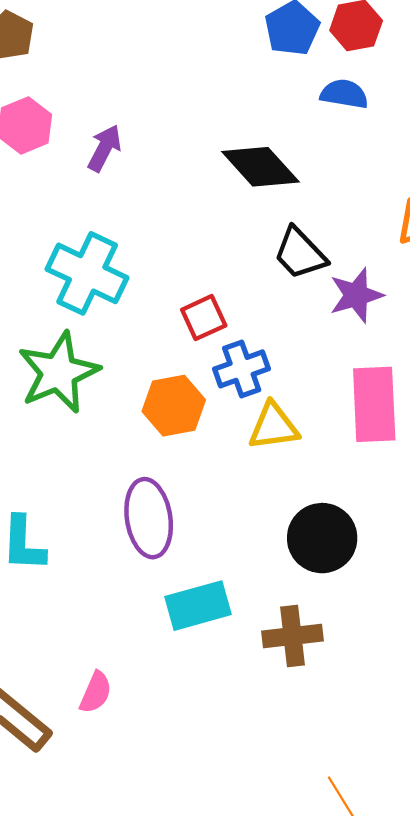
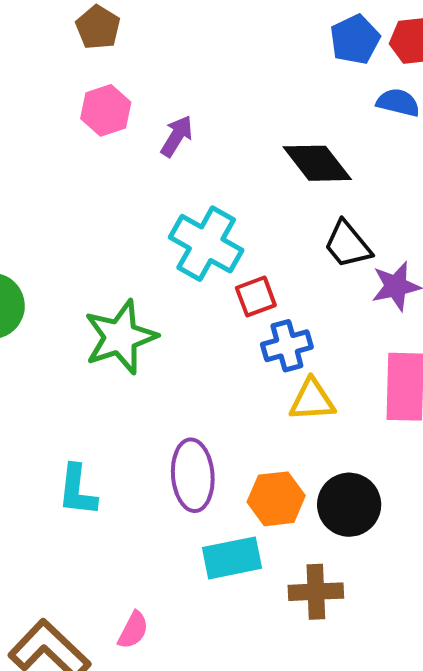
cyan cross: (87, 273) -> (206, 244), moved
orange hexagon: (174, 406) -> (276, 499), moved

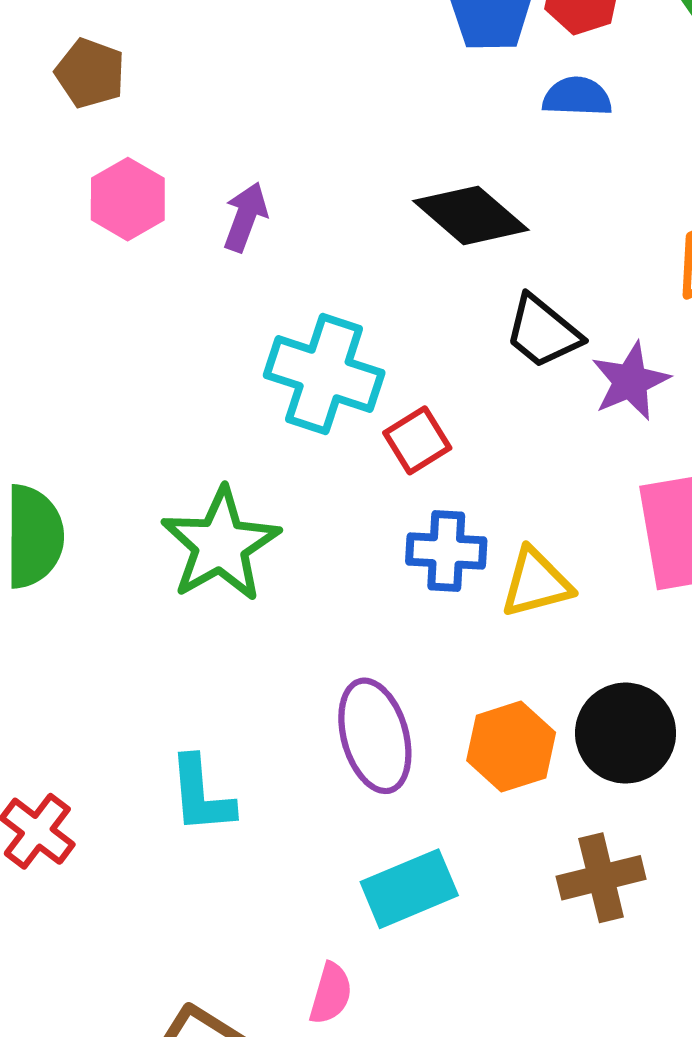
blue cross: (287, 346) -> (446, 551), moved, turned 30
cyan rectangle: (232, 558) -> (409, 889), moved

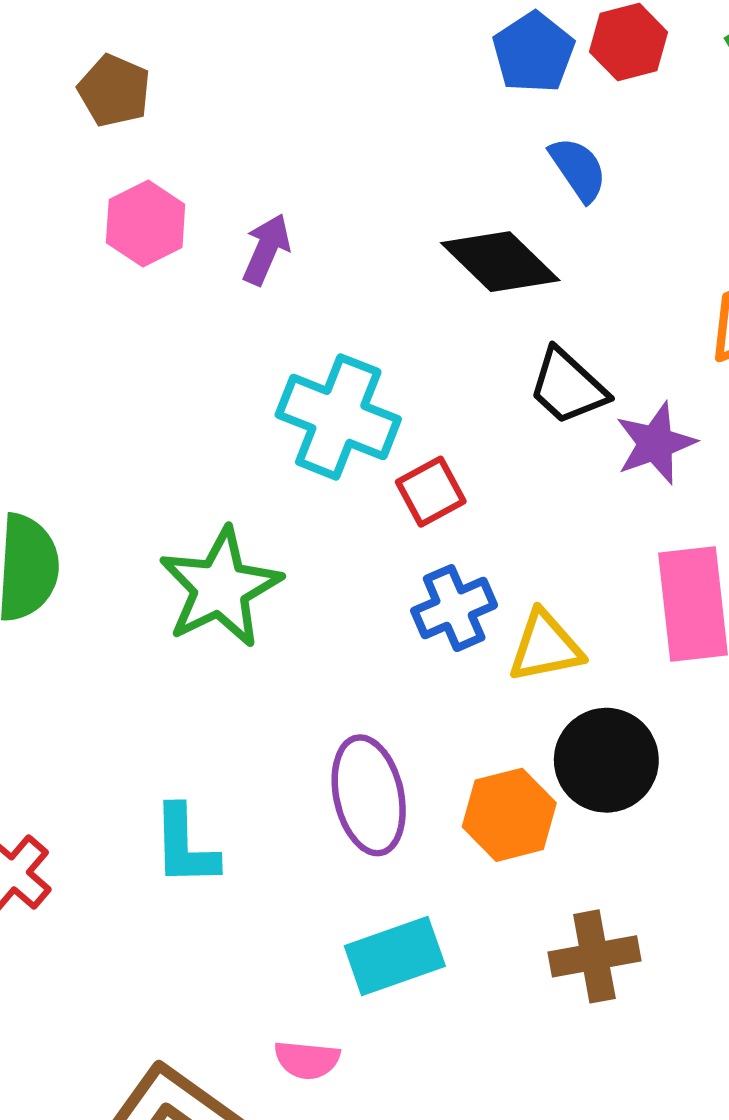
blue semicircle: (577, 97) -> (578, 169), moved, turned 50
blue cross: (446, 551) -> (454, 608), turned -30
black circle: (626, 733) -> (606, 760), moved
pink semicircle: (331, 994) -> (307, 1060), turned 76

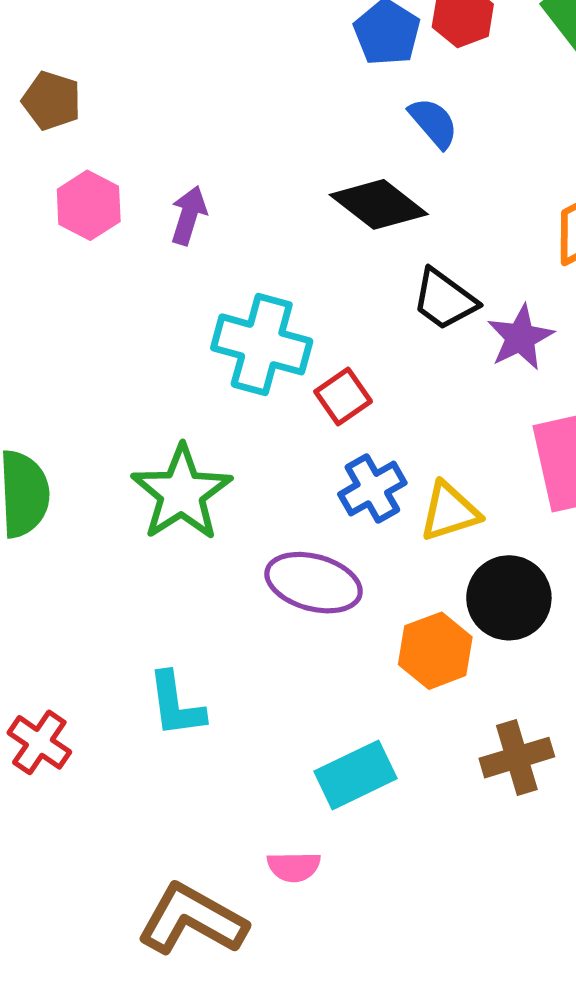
purple ellipse: (369, 795) -> (314, 583), moved, turned -56

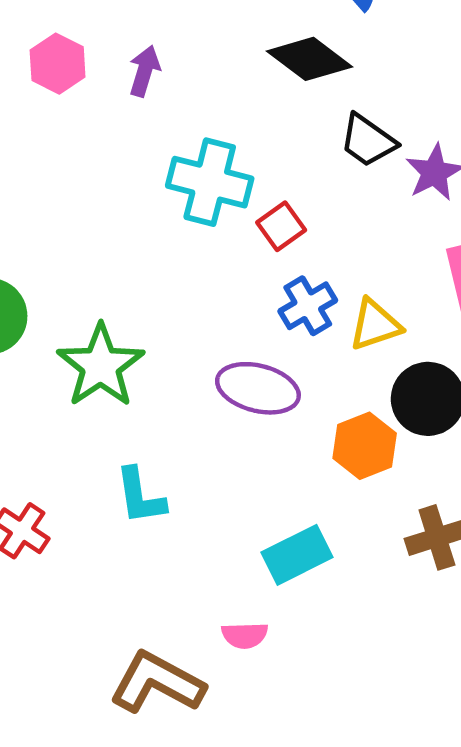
green star: (182, 493) -> (101, 366), moved

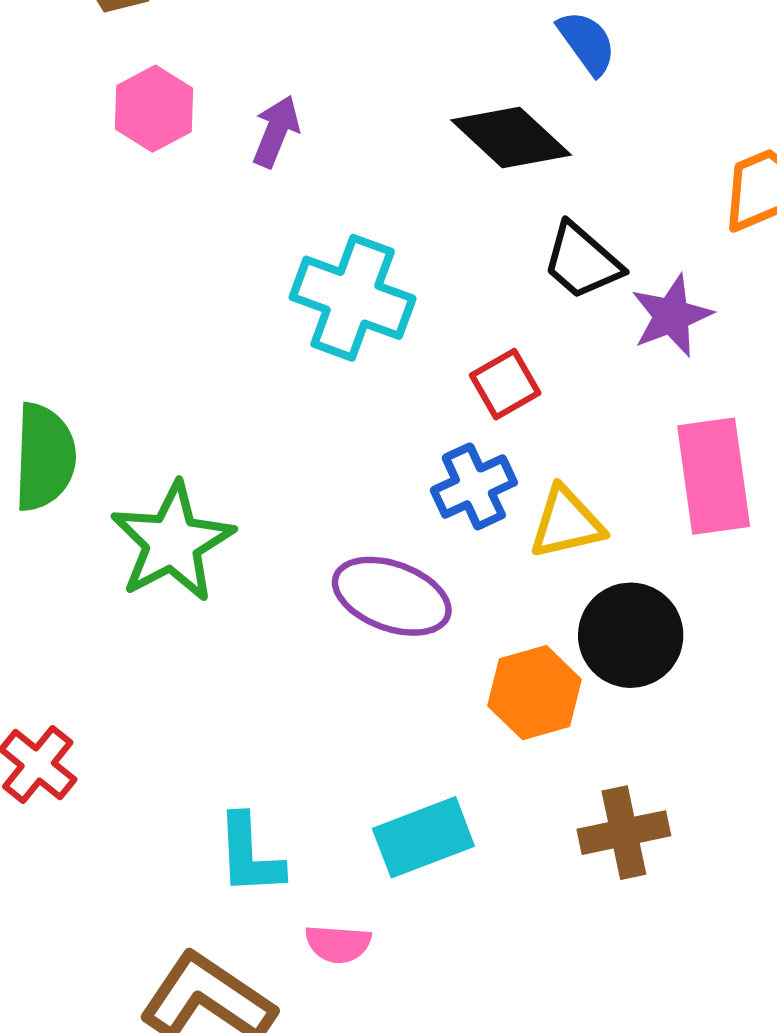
red square: (281, 226) -> (505, 384), moved
cyan L-shape: (140, 496) -> (250, 855), moved

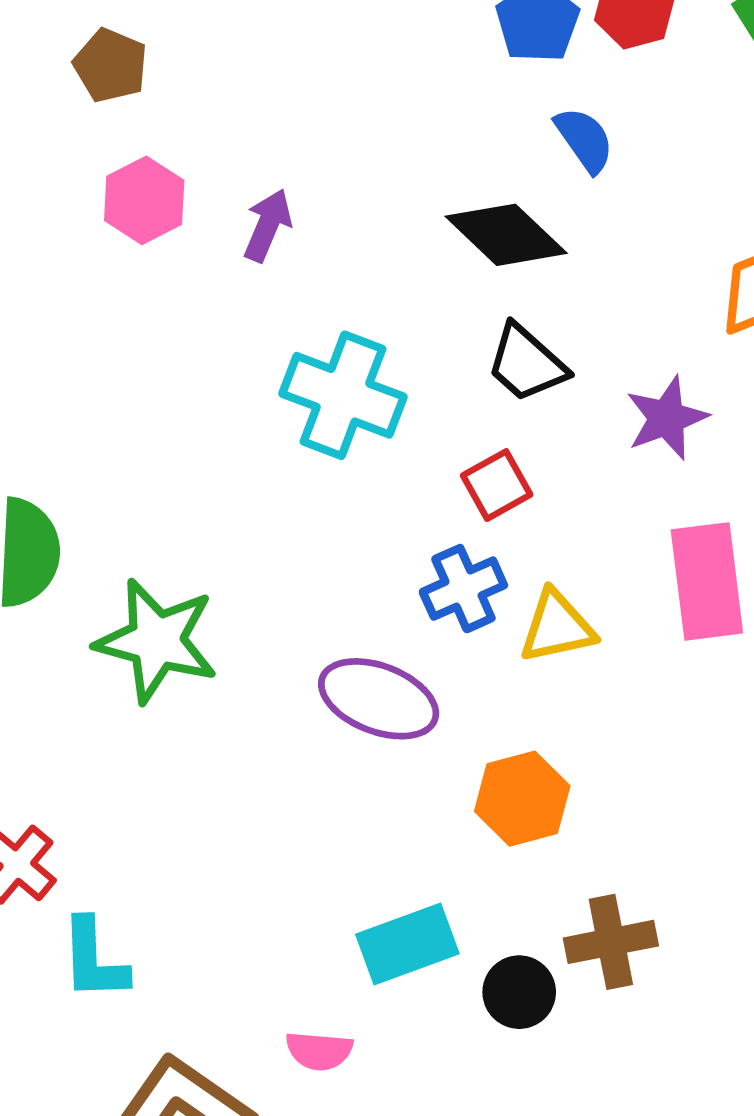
black trapezoid: (582, 261) -> (526, 363), moved
green star: (172, 542) -> (157, 641), turned -30
black circle: (631, 635) -> (519, 992), moved, size x0.7
cyan L-shape: (250, 855) -> (94, 960), moved

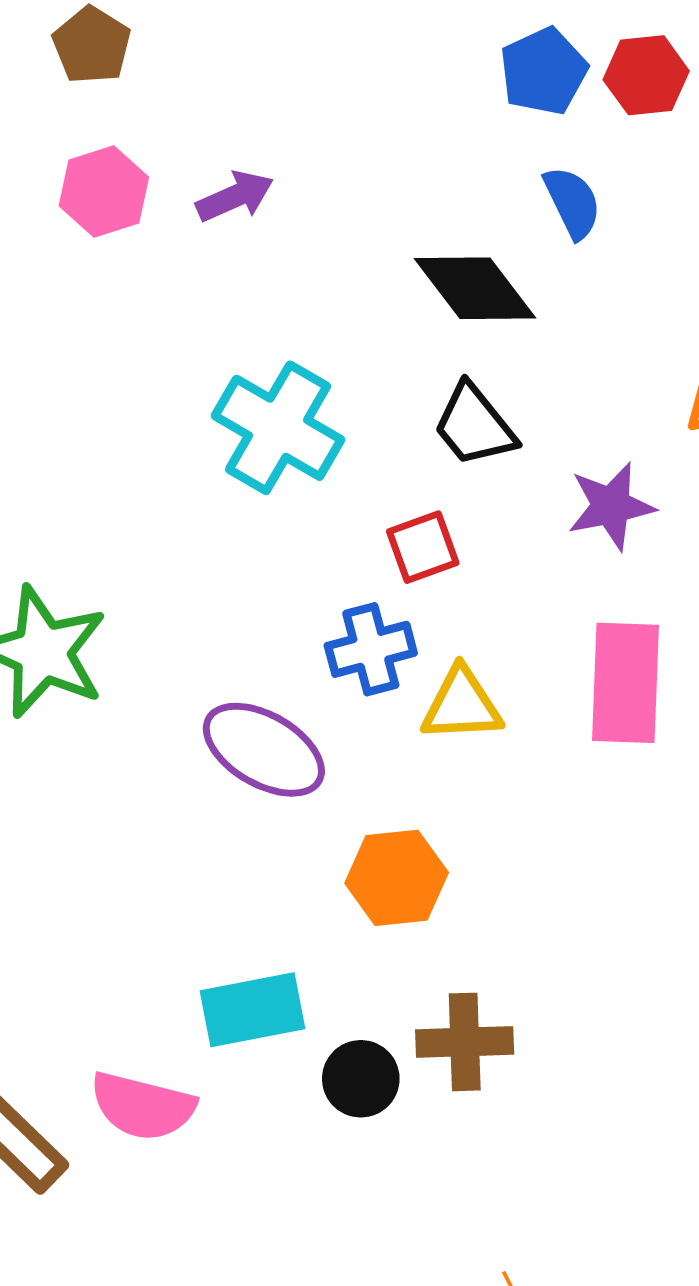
purple arrow: (268, 225) -> (235, 196), moved, turned 34
pink semicircle: (319, 1051) -> (143, 1106), size x1.5

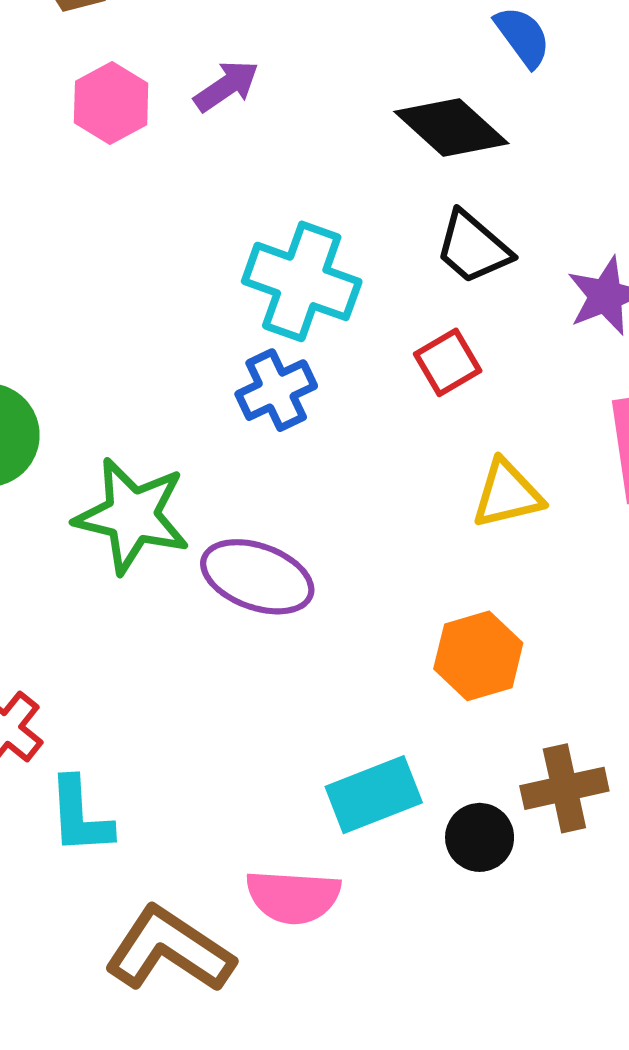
blue cross: (371, 649) -> (276, 390), moved
purple ellipse: (264, 750) -> (257, 577), moved

